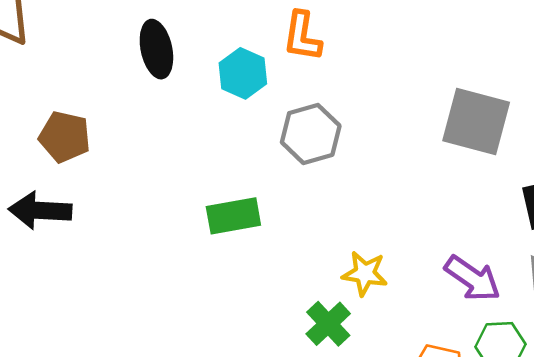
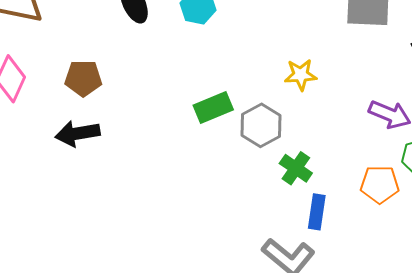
gray hexagon: (311, 134) -> (261, 125), moved
yellow star: (365, 273) -> (301, 75), moved

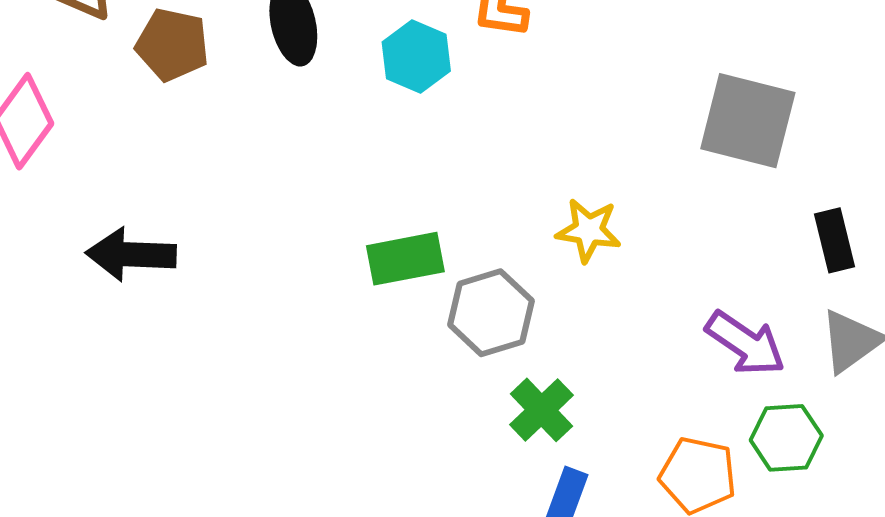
brown pentagon: (83, 78) -> (172, 45), moved

